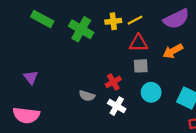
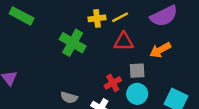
green cross: (81, 29) -> (73, 43), moved
gray square: (141, 66) -> (137, 71), moved
red cross: (113, 82) -> (113, 83), moved

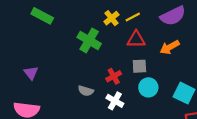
yellow cross: (97, 18) -> (111, 18), turned -32
gray square: (137, 71) -> (139, 66), moved
red cross: (113, 83) -> (114, 76), moved

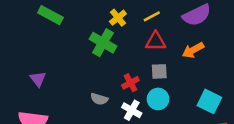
yellow cross: (111, 18) -> (118, 18), moved
cyan circle: (148, 87) -> (158, 99), moved

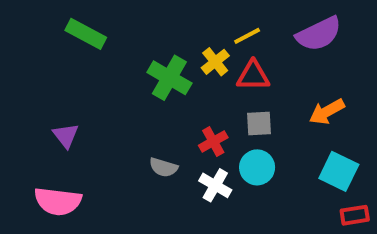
yellow cross: (118, 18) -> (215, 62), moved
orange arrow: (193, 50) -> (327, 112), moved

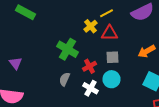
green cross: (169, 78) -> (68, 49), moved
gray semicircle: (163, 167) -> (64, 79), turned 96

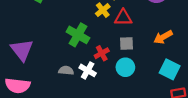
purple triangle: (16, 63) -> (22, 50), size x1.6
gray semicircle: (64, 79) -> (66, 70), moved, turned 72
white cross: (90, 88) -> (88, 70), moved

